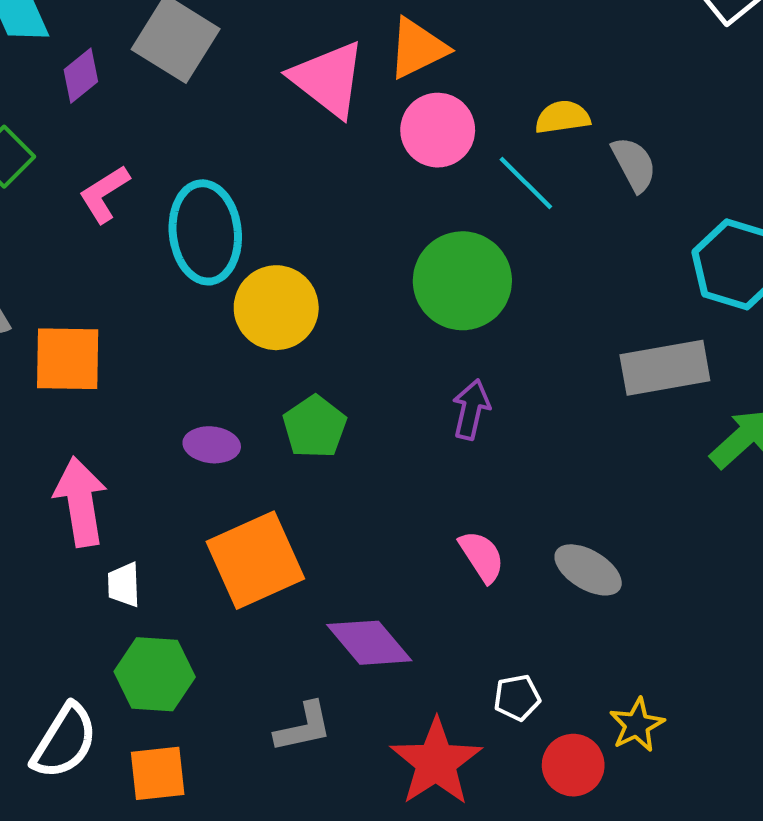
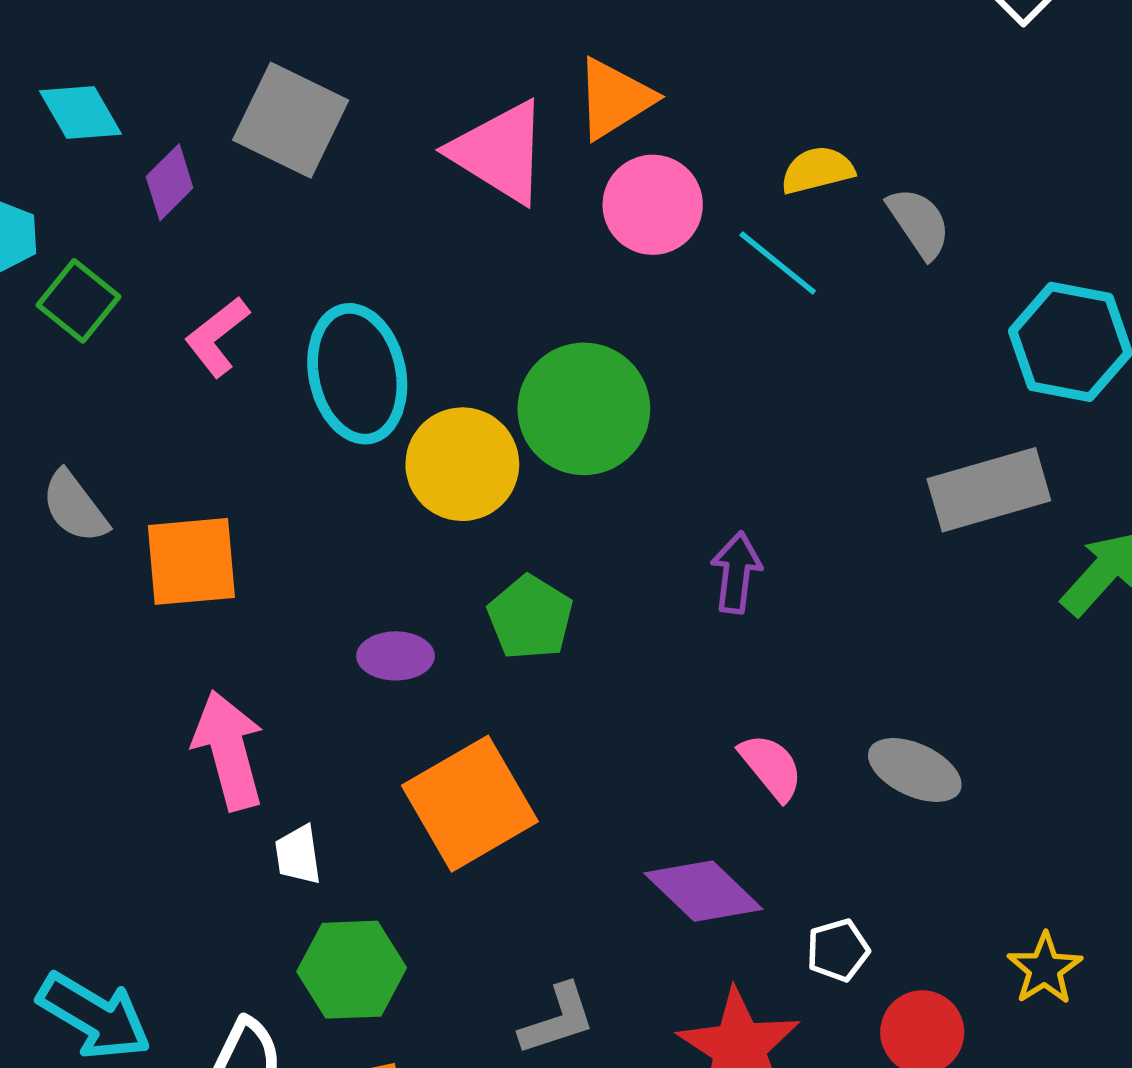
green circle: (462, 281) -> (584, 409), moved
purple diamond: (369, 643) -> (703, 891), moved
yellow star: (637, 725) -> (1045, 969), moved

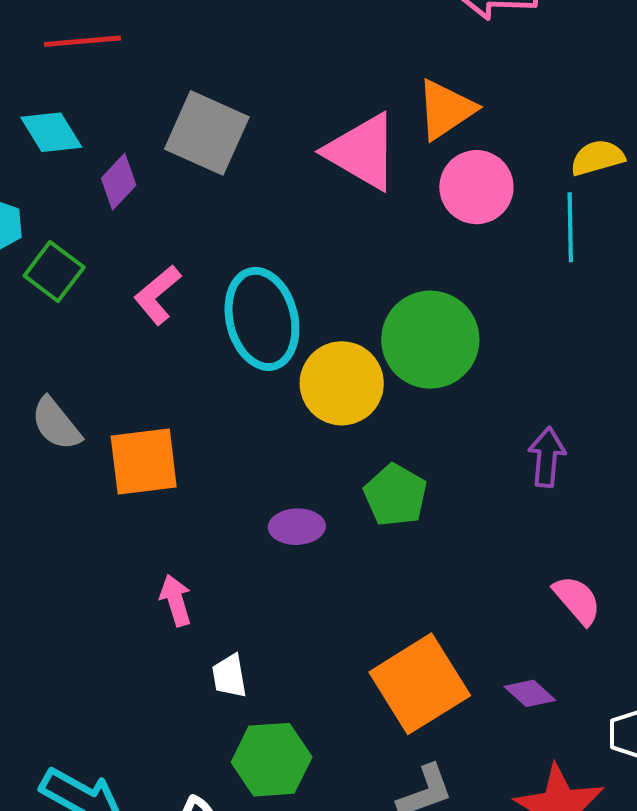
cyan line: (778, 263) -> (570, 227), turned 52
pink arrow: (229, 750) -> (176, 600), size x0.6
orange square: (470, 804) -> (420, 684), moved
purple diamond: (703, 891) -> (530, 693), size x0.6

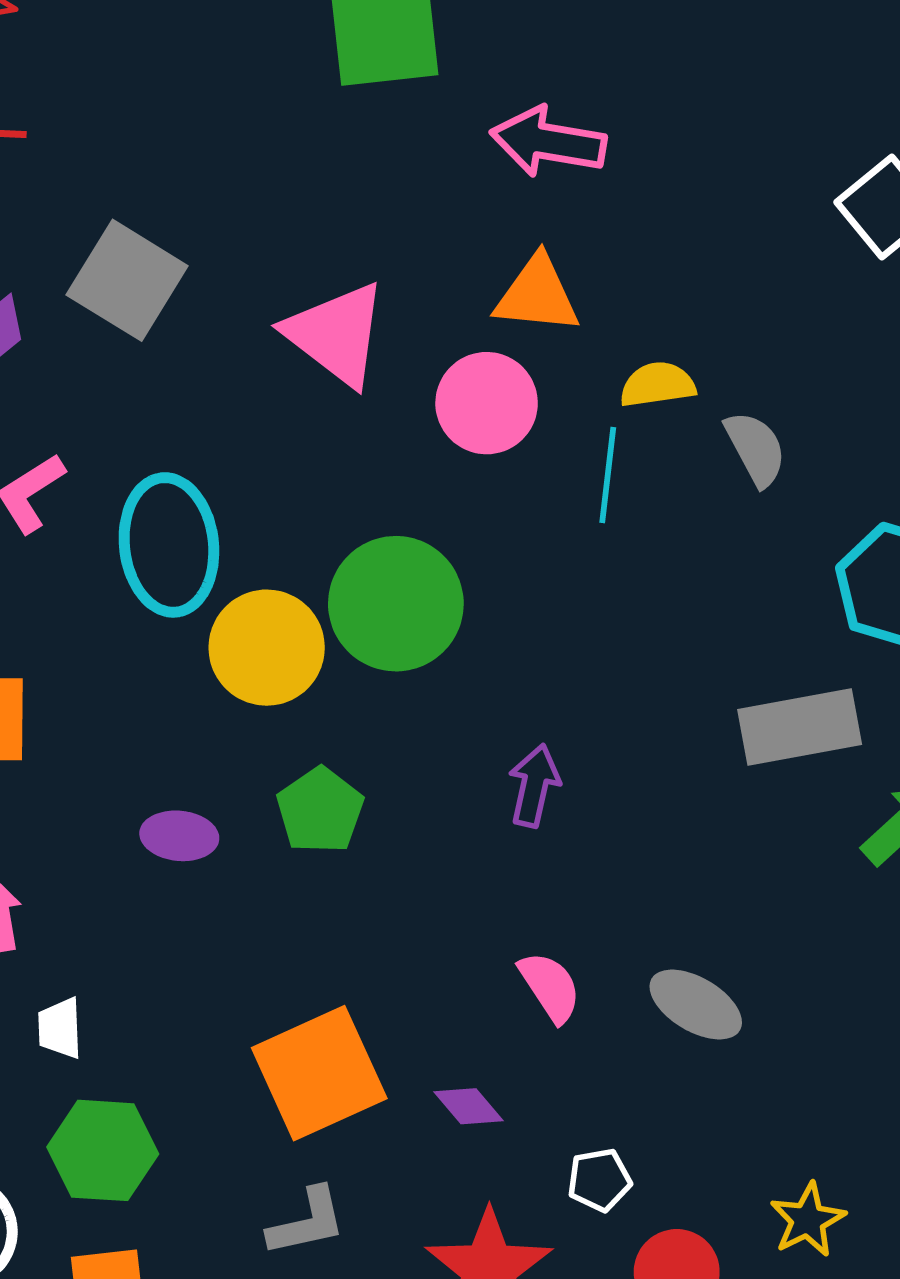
orange triangle: (446, 109) -> (537, 295), moved, turned 32

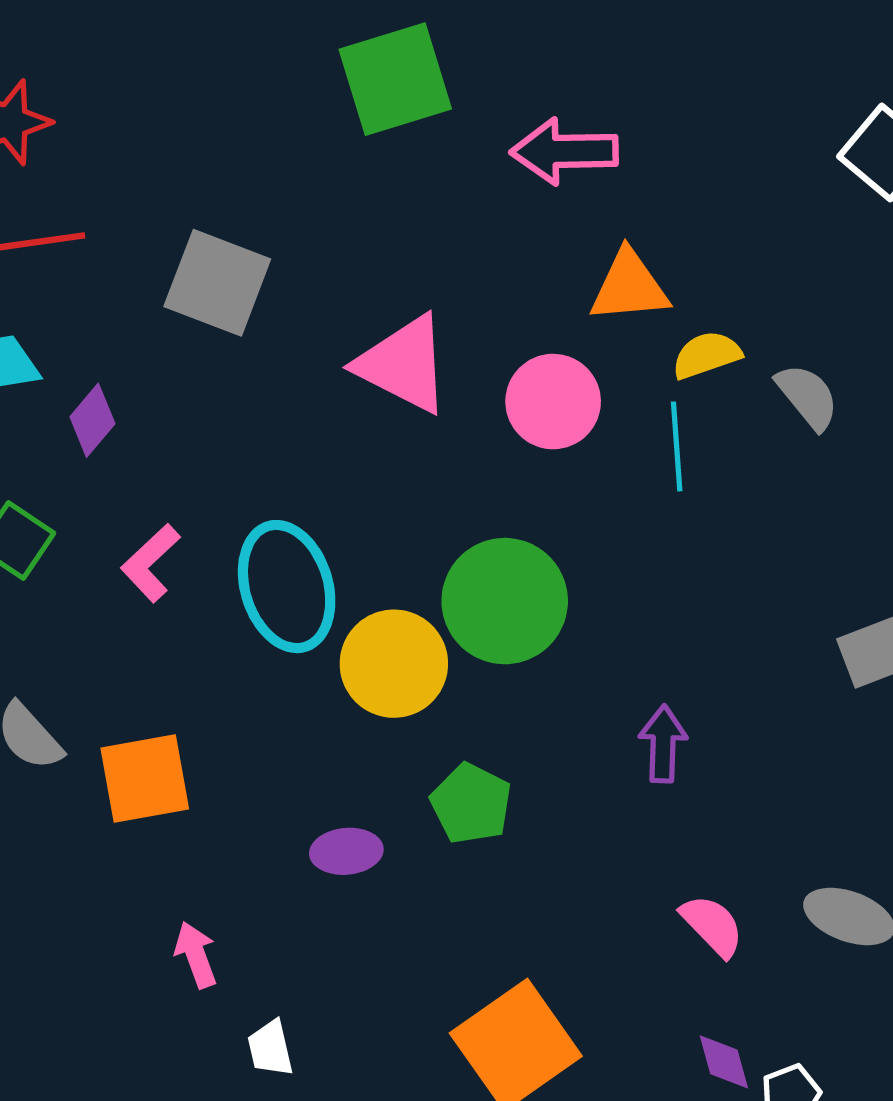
gray square: (127, 280) -> (217, 283), moved
orange triangle: (537, 295) -> (629, 287), moved
purple diamond: (468, 1106) -> (724, 1062), moved, turned 36

